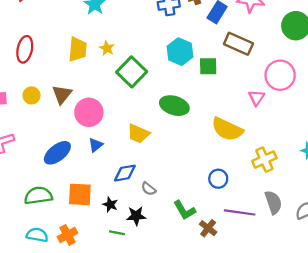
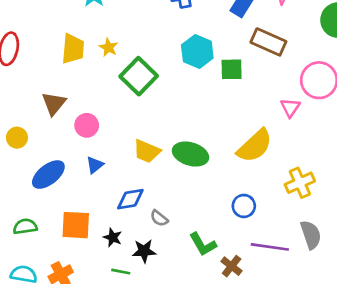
yellow circle: (32, 95) -> (17, 138), moved
green ellipse: (174, 106) -> (191, 154), moved
pink circle: (89, 112) -> (87, 125), size x0.7
yellow semicircle: (227, 129) -> (255, 146), turned -68
green semicircle: (38, 196) -> (25, 226), size x0.7

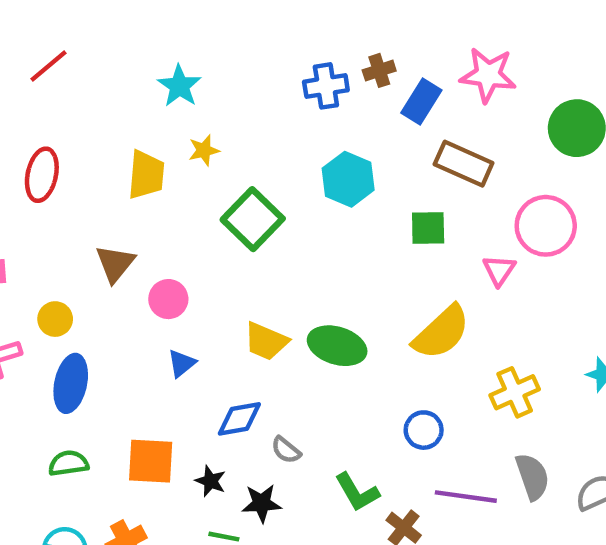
yellow star: (109, 47) -> (204, 150), moved, turned 30
green square: (232, 69) -> (428, 228), moved
blue ellipse: (48, 175) -> (71, 383), moved, turned -40

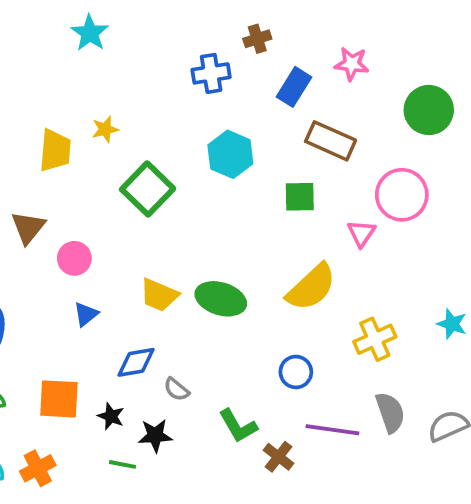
brown cross: (379, 70) -> (257, 39), moved
pink star: (488, 75) -> (352, 64), size x0.7
cyan star: (179, 86) -> (90, 33), moved

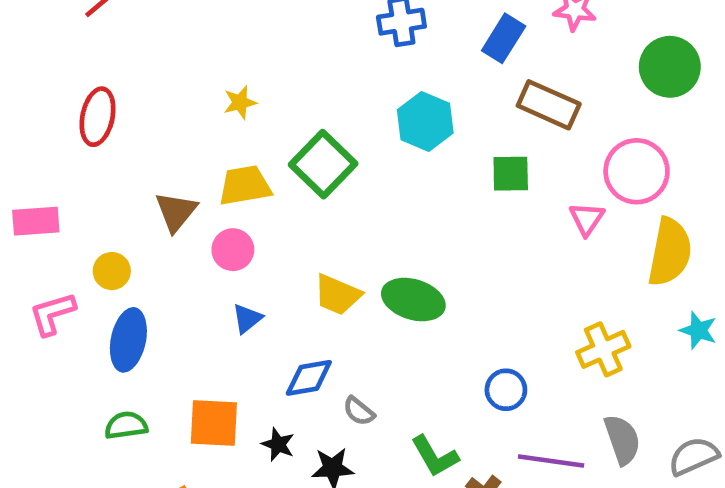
yellow star: (105, 129) -> (240, 102), moved
yellow trapezoid: (55, 150) -> (245, 186), moved, turned -105
yellow semicircle: (311, 287) -> (670, 252), moved, turned -36

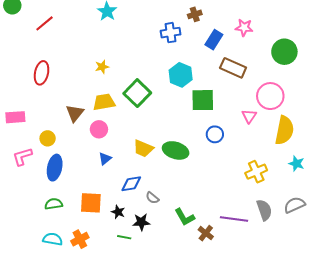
green square: (511, 174) -> (203, 100), moved, size x1.4
blue circle: (506, 390) -> (215, 134), moved
gray semicircle: (694, 456) -> (294, 205), moved

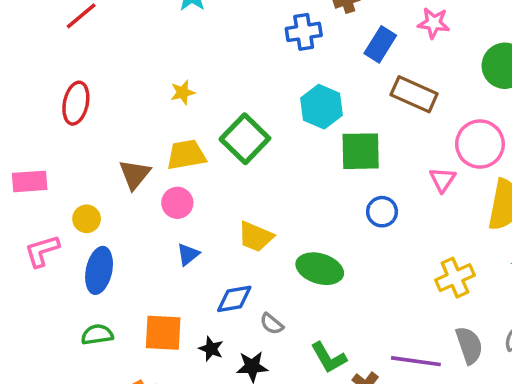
green ellipse: (176, 150) -> (320, 269), moved

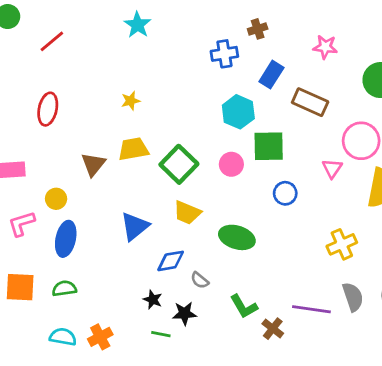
blue rectangle: (380, 44) -> (271, 75), moved
green square: (245, 139) -> (179, 164), moved
pink circle: (177, 203) -> (231, 164), moved
blue triangle: (188, 254) -> (135, 226), size x1.6
orange square: (163, 333) -> (20, 287), moved

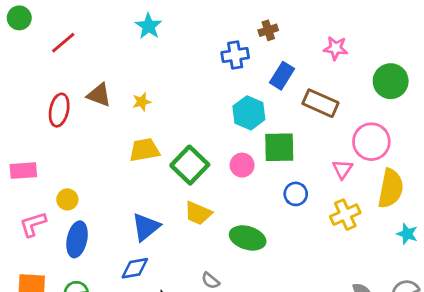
brown triangle: (93, 164) -> (99, 95), moved, turned -48
yellow cross: (342, 244) -> (345, 215), moved
blue diamond: (171, 261) -> (135, 268), moved

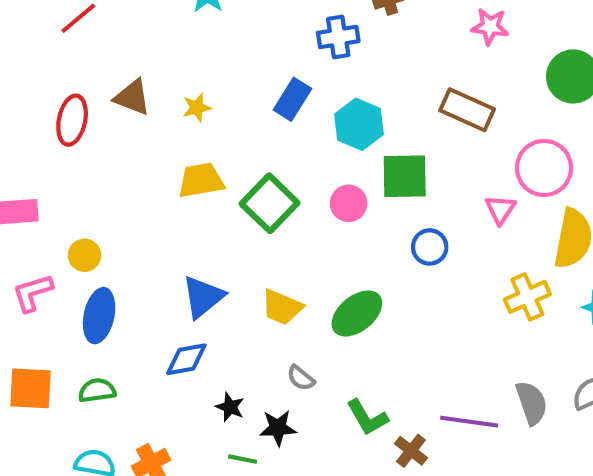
blue rectangle: (282, 76) -> (292, 99), moved
yellow trapezoid: (198, 213) -> (282, 307), moved
yellow cross: (345, 215) -> (527, 297), moved
green ellipse: (248, 238) -> (357, 313), turned -56

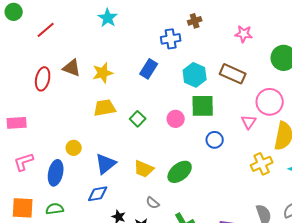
yellow star: (197, 108) -> (103, 73), size x1.5
cyan hexagon: (359, 124) -> (195, 75), moved
green square: (270, 203) -> (138, 119), size x0.6
yellow circle: (85, 255) -> (74, 148), moved

